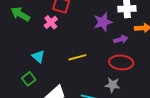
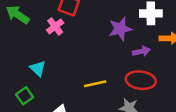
yellow line: (77, 57) -> (95, 84), moved

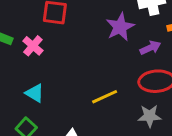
pink cross: (55, 26) -> (33, 46), moved

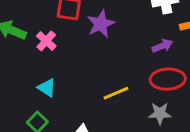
purple star: (120, 27) -> (101, 24), moved

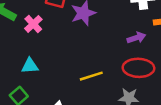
cyan triangle: (47, 88) -> (30, 66), turned -42

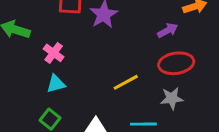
pink cross: (33, 24) -> (54, 53), moved

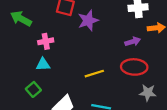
pink cross: (54, 53) -> (46, 41), turned 32
gray star: (172, 98) -> (148, 93), moved

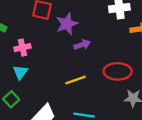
purple arrow: (133, 42) -> (82, 45), moved
cyan triangle: (43, 64) -> (20, 72), turned -48

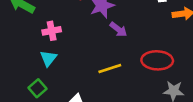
purple arrow: (82, 45) -> (118, 29), turned 56

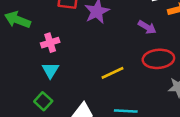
purple arrow: (118, 29) -> (147, 27), moved

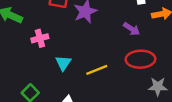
cyan triangle: (50, 70) -> (63, 63), moved

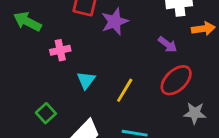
red ellipse: (140, 59) -> (176, 80), turned -44
yellow line: (97, 70) -> (125, 90), turned -40

